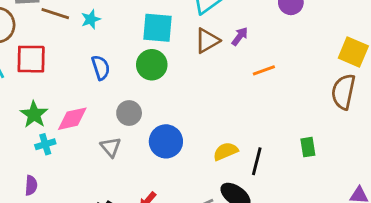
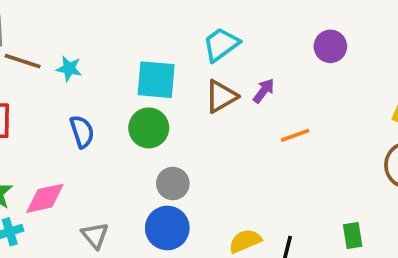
cyan star: (91, 19) -> (69, 69), turned 30
gray circle: (129, 113) -> (173, 184), moved

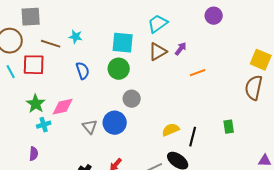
purple circle: (330, 46) -> (214, 16), moved
brown line: (23, 61) -> (51, 44), moved
blue circle: (167, 228) -> (115, 123), moved

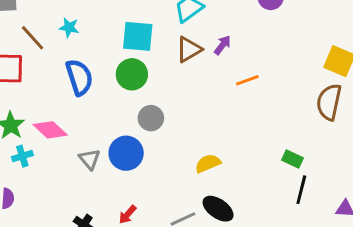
brown line: (51, 44) -> (33, 38), turned 30
blue semicircle: (83, 71) -> (79, 77), size x1.4
pink diamond: (63, 107) -> (50, 130), turned 55
green rectangle: (229, 127) -> (293, 159), turned -56
black line: (193, 137) -> (301, 190), moved

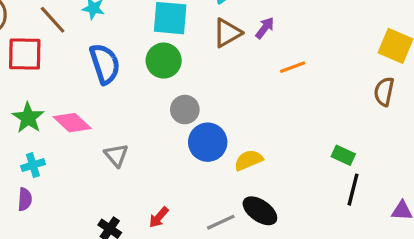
brown semicircle: (329, 102) -> (384, 92), size x0.7
blue circle: (126, 153) -> (208, 142), moved
cyan cross: (22, 156) -> (33, 165), moved

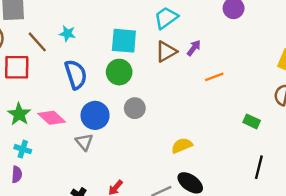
blue circle: (208, 142) -> (95, 115), moved
green rectangle: (343, 155) -> (252, 121), moved
cyan cross: (33, 165) -> (23, 149), turned 35

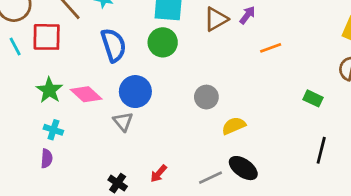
gray circle: (135, 108) -> (206, 97), moved

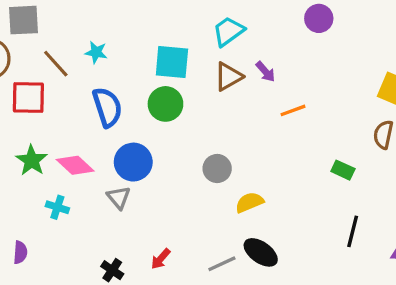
purple arrow: (247, 15) -> (266, 72), turned 102
cyan cross: (53, 130) -> (57, 207), moved
purple semicircle: (47, 158) -> (20, 252), moved

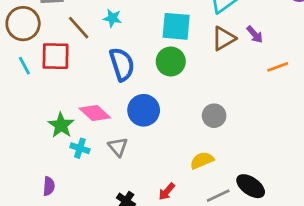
green star: (32, 160) -> (61, 125), moved
gray triangle: (119, 198) -> (118, 147), moved
yellow semicircle: (249, 202) -> (202, 160), moved

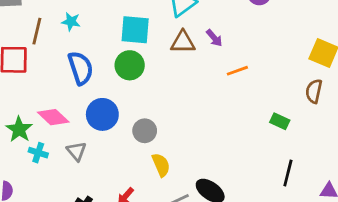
brown line: (79, 28) -> (37, 31), turned 55
brown triangle: (224, 38) -> (183, 42), turned 30
gray circle: (214, 116) -> (145, 131), moved
yellow semicircle: (202, 160) -> (161, 165), turned 90

